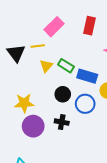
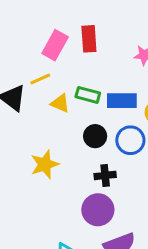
red rectangle: (89, 26) -> (89, 39), moved
yellow triangle: (46, 66) -> (60, 103), turned -32
purple circle: (33, 126) -> (98, 210), moved

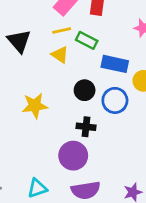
yellow line: (40, 79) -> (62, 31), moved
green rectangle: (88, 95) -> (87, 40), moved

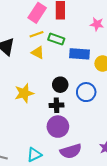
black circle: (85, 90) -> (60, 85), moved
blue circle: (115, 100) -> (86, 92), moved
black cross: (86, 127) -> (56, 105), moved

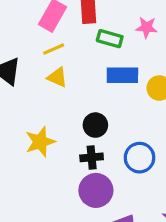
green rectangle: (56, 39) -> (110, 39), moved
blue circle: (86, 92) -> (140, 158), moved

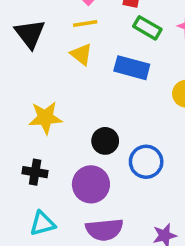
blue rectangle: (122, 75) -> (132, 68), moved
black circle: (95, 125) -> (105, 141), moved
black cross: (92, 157) -> (35, 172), moved

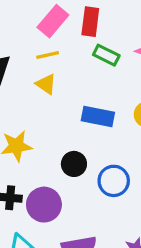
blue rectangle: (132, 68) -> (98, 116), moved
purple circle: (91, 184) -> (44, 205), moved

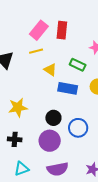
green rectangle: (106, 55) -> (78, 65), moved
yellow triangle: (46, 84) -> (50, 70), moved
purple circle: (44, 205) -> (50, 141), moved

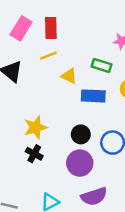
pink rectangle: (39, 30) -> (21, 28), moved
red rectangle: (62, 30) -> (51, 28), moved
black cross: (15, 139) -> (34, 154), moved, turned 32

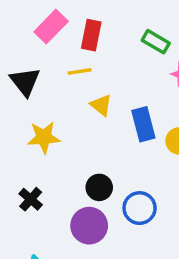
green rectangle: (102, 65) -> (156, 42), moved
blue rectangle: (93, 96) -> (143, 124), moved, turned 60
yellow star: (35, 128) -> (44, 137), moved

